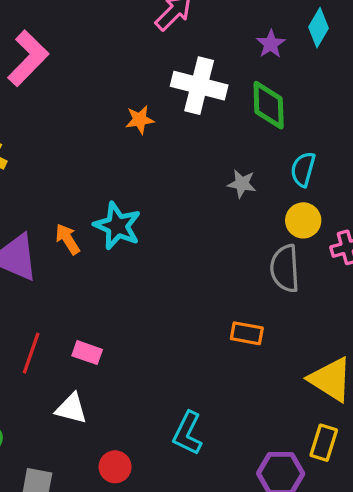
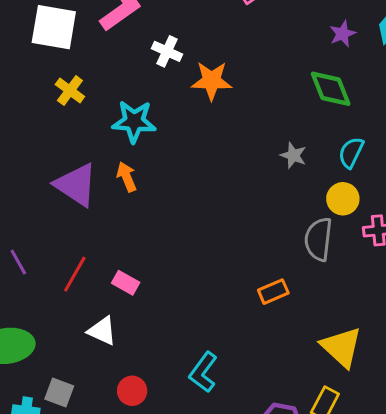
white cross: (199, 86) -> (167, 51), moved, size x0.6
green diamond: (269, 105) -> (331, 89), turned -30
orange star: (140, 120) -> (212, 81), size x1.5
cyan star: (117, 226) -> (134, 121), moved, turned -30
orange rectangle: (247, 333) -> (273, 292), turned -44

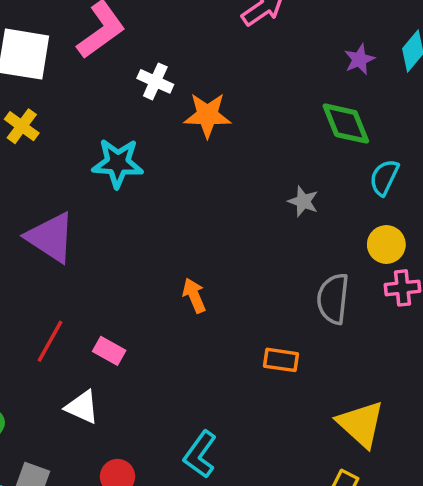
yellow cross: (70, 91) -> (22, 126), moved
cyan semicircle: (351, 152) -> (384, 177), moved
orange arrow: (127, 177) -> (194, 296), moved
yellow circle: (343, 199) -> (386, 244), moved
orange rectangle: (273, 292) -> (281, 360), turned 32

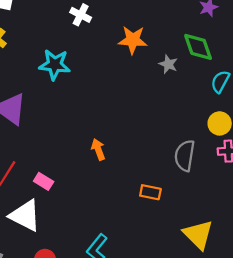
orange star: (207, 115) -> (133, 40), moved
gray star: (303, 201) -> (168, 64), moved
white triangle: (82, 407) -> (25, 215), size x1.5

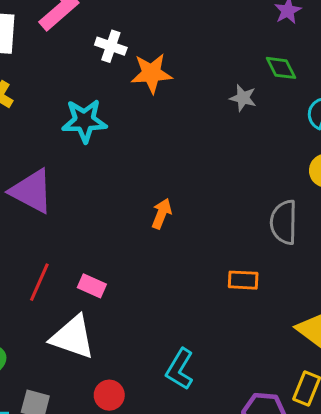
orange star: (133, 40) -> (151, 73), moved
green diamond: (198, 47) -> (281, 68), size x0.7
orange arrow: (98, 149) -> (162, 214), moved, turned 50

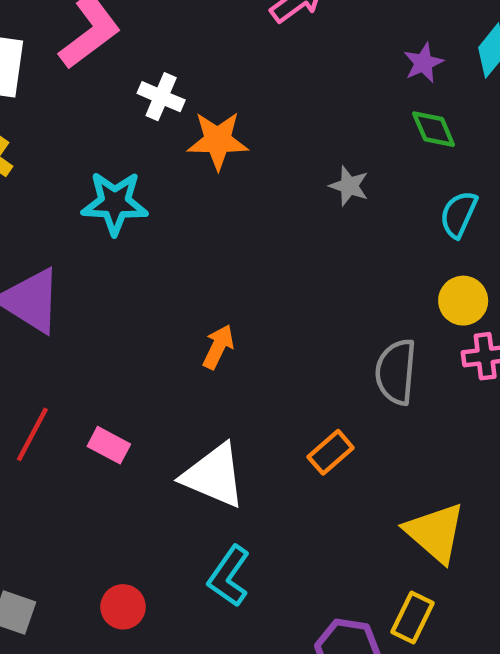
green diamond: (281, 68) -> (434, 129), moved
orange rectangle: (243, 280) -> (331, 452), turned -48
white triangle: (73, 337) -> (214, 476), moved

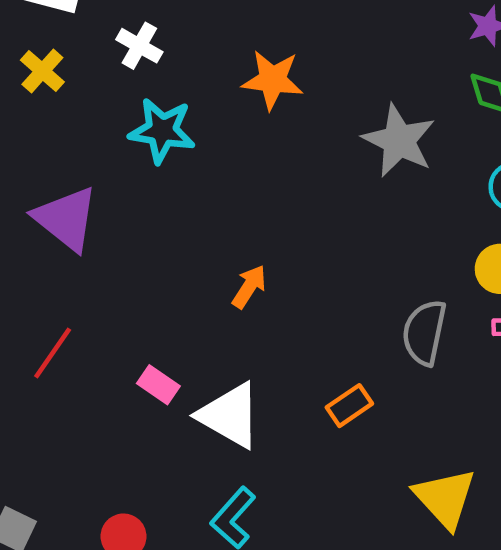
white cross: (161, 97) -> (139, 46), moved
gray star: (349, 186) -> (399, 141), size x1.8
pink rectangle: (109, 445) -> (158, 385), moved

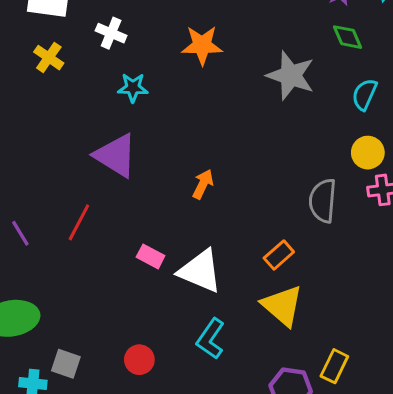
cyan star: (162, 131) -> (133, 88), size x0.7
purple triangle: (66, 219) -> (116, 155), moved
red line: (53, 353) -> (79, 222), moved
yellow triangle: (445, 498) -> (282, 306), moved

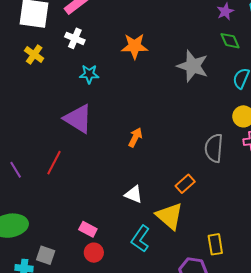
pink rectangle: (151, 256) -> (88, 229), moved
white triangle: (200, 271) -> (134, 194), size x0.6
yellow triangle: (282, 306) -> (170, 216), moved
yellow rectangle: (334, 366) -> (215, 244), moved, turned -35

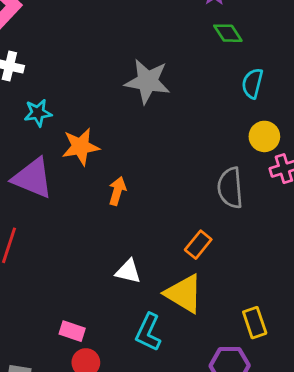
orange star: (135, 46) -> (81, 147), moved
gray star: (193, 66) -> (147, 81), moved

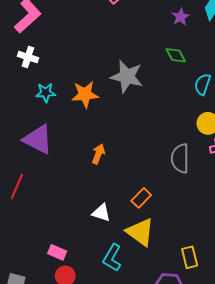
green diamond: (228, 33) -> (176, 55), moved
orange star: (81, 147) -> (85, 94), moved
orange rectangle: (198, 245) -> (141, 198), moved

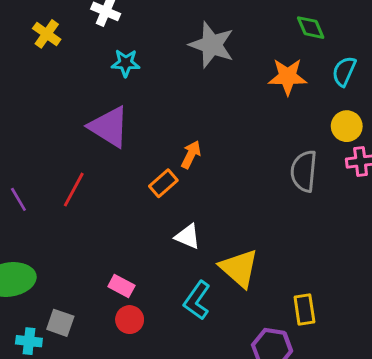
gray star: (127, 76) -> (212, 45), moved
orange star: (85, 94) -> (288, 77), moved
orange rectangle: (141, 198) -> (163, 183), moved

